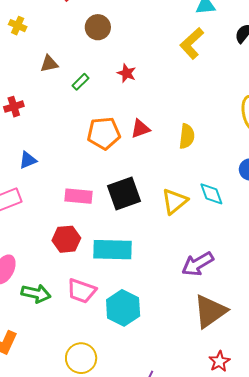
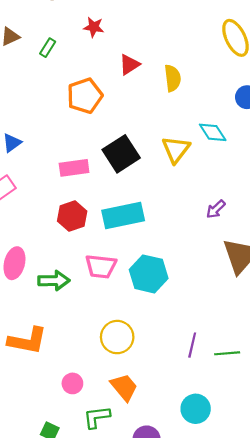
red triangle: (140, 129) -> (129, 65), moved
purple arrow: (198, 264) -> (216, 209), size x0.6

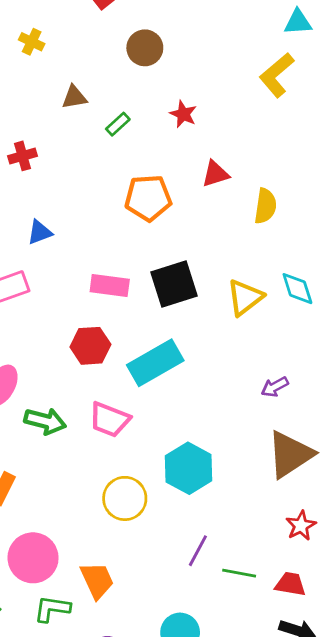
cyan rectangle: (123, 215) -> (155, 363), turned -33
cyan hexagon: (149, 274) -> (189, 468), moved
yellow circle: (117, 337) -> (125, 498), moved
pink circle: (72, 383) -> (33, 558), size x1.8

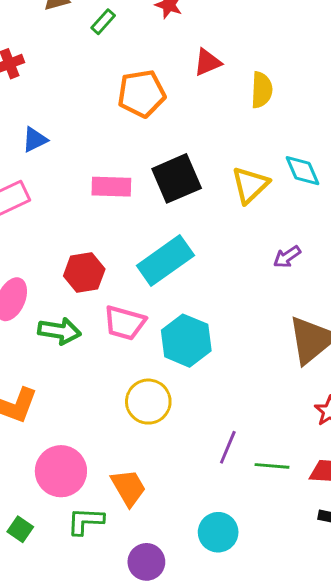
red hexagon: (90, 346) -> (84, 272), moved
purple arrow: (275, 387) -> (287, 257), moved
cyan hexagon: (189, 468) -> (186, 341), moved

